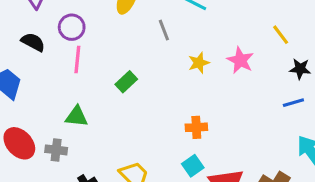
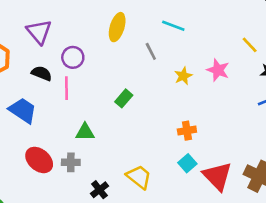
pink line: (77, 60) -> (67, 88), moved

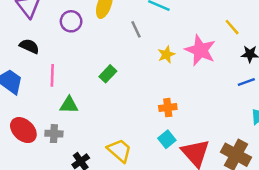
purple circle: (73, 57) -> (71, 21), moved
pink star: (218, 70) -> (200, 50), size x1.4
pink line: (67, 88) -> (52, 75), moved

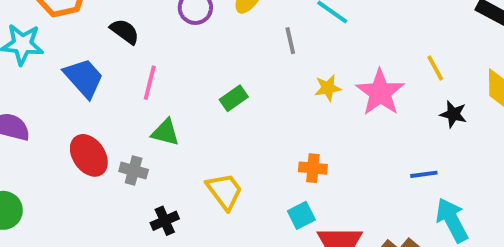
blue line: (246, 82) -> (424, 174), moved
yellow trapezoid: (119, 150) -> (225, 191), moved

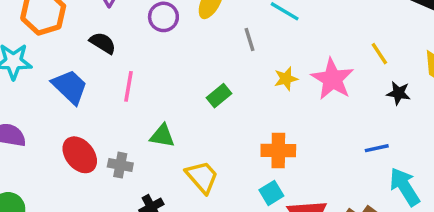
green rectangle: (234, 98) -> (219, 96), moved
green triangle: (165, 132) -> (162, 136), moved
orange cross: (313, 168) -> (278, 150), size x1.4

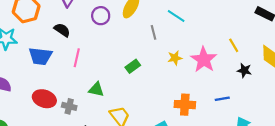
blue trapezoid: (70, 87) -> (40, 56), turned 140
blue line: (377, 148) -> (222, 99), moved
orange cross: (278, 150) -> (185, 105), moved
red ellipse: (80, 155) -> (44, 99), turned -35

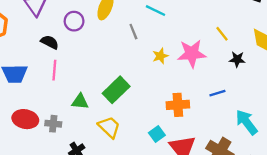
black semicircle: (62, 30) -> (50, 42), moved
pink star: (204, 60) -> (192, 54), turned -30
green rectangle: (133, 66) -> (116, 90), moved, size x1.6

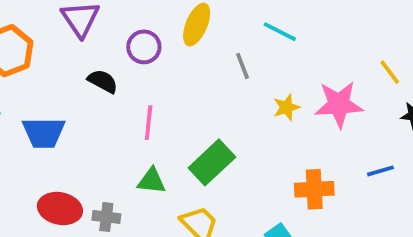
pink line: (54, 70) -> (149, 123), moved

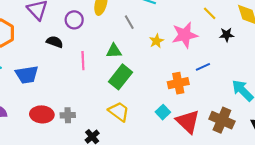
blue line: (380, 171) -> (203, 67), moved
green triangle: (152, 181) -> (114, 51), moved

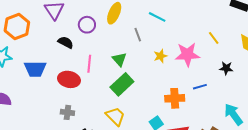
black star: (227, 35) -> (226, 68), moved
green triangle: (114, 51) -> (119, 59), turned 42
red ellipse: (42, 114) -> (69, 79), moved

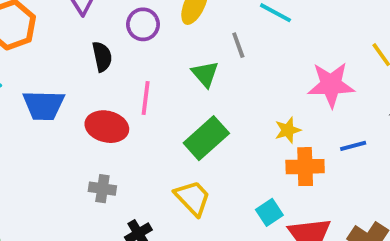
black semicircle: (66, 42) -> (102, 57), turned 49
yellow star: (160, 56) -> (288, 130), moved
green triangle: (119, 59) -> (205, 74), moved

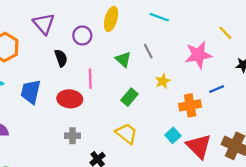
gray line: (238, 45) -> (148, 51), moved
blue trapezoid: (44, 105) -> (31, 92), turned 110
yellow star: (288, 130) -> (163, 81), moved
green rectangle: (206, 138) -> (129, 97), size x0.7

